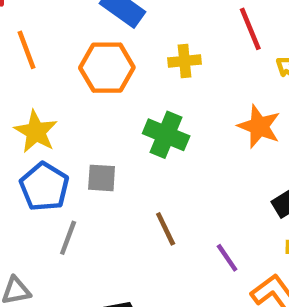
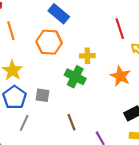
yellow cross: (185, 61) -> (87, 56), moved

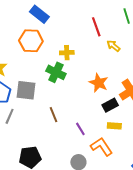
orange star: (120, 76) -> (99, 83), moved
gray square: (42, 95) -> (26, 90), size x1.5

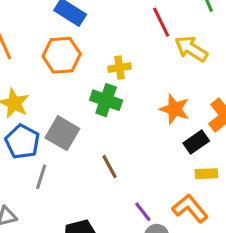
yellow arrow: (113, 46) -> (191, 49), size x1.5
gray square: (26, 90) -> (62, 133), turned 30
purple line: (80, 129) -> (143, 212), moved

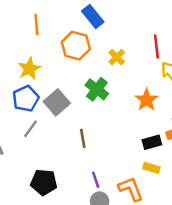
yellow cross: (120, 68) -> (117, 57), moved, turned 35
orange star: (175, 109) -> (147, 100), moved

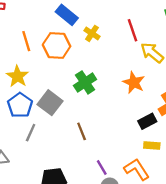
orange line: (36, 25) -> (26, 41), moved
yellow cross: (117, 57) -> (92, 33), moved
green cross: (97, 89) -> (85, 82), turned 30

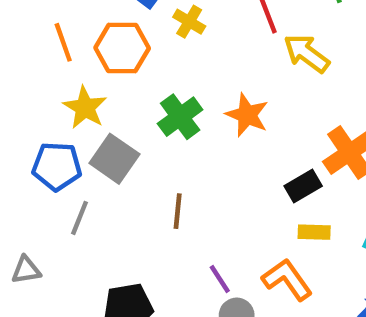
yellow star: (17, 76) -> (85, 108), moved
orange star: (134, 82) -> (247, 115), moved
blue pentagon: (20, 105) -> (57, 166), turned -30
brown line: (82, 131) -> (178, 211), turned 30

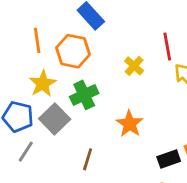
yellow cross: (189, 22) -> (134, 66), moved
orange star: (247, 115) -> (130, 124), moved
green cross: (180, 117) -> (84, 95), moved

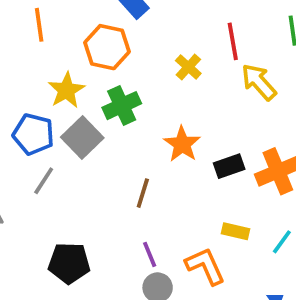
orange line: (37, 40) -> (39, 25), moved
brown line: (88, 159) -> (143, 193), moved
black rectangle: (169, 159) -> (229, 166), moved

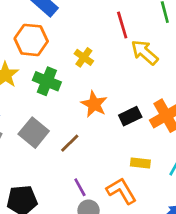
yellow cross: (188, 67) -> (84, 57), moved
green cross: (122, 106) -> (47, 81), turned -36
gray square: (82, 137) -> (34, 133), moved
brown line: (143, 193) -> (70, 143), turned 35

